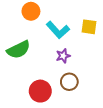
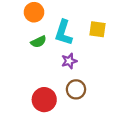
cyan L-shape: (58, 30) -> (64, 33), turned 60
green semicircle: (19, 50) -> (39, 42), moved, size x0.6

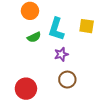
red circle: (44, 100) -> (26, 89), moved

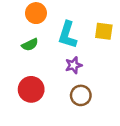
green semicircle: (34, 37) -> (30, 45), moved
red circle: (26, 89) -> (31, 89), moved

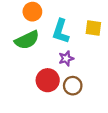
green semicircle: (30, 45) -> (27, 40), size x1.6
red circle: (31, 89) -> (48, 80), moved

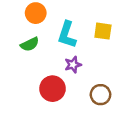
green semicircle: (27, 40) -> (30, 44), size x0.7
brown circle: (73, 86) -> (100, 95), moved

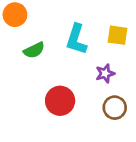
orange circle: (36, 13) -> (15, 15), moved
purple star: (73, 65) -> (105, 73), moved

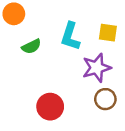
purple star: (105, 73) -> (97, 68), size x1.6
red circle: (60, 101) -> (50, 107), moved

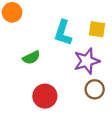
green semicircle: (31, 46) -> (31, 58), moved

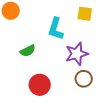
yellow square: (97, 29) -> (85, 14), moved

